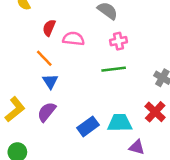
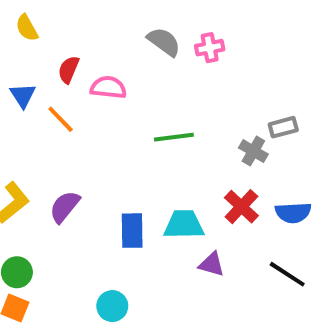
pink cross: (119, 41) -> (210, 48), moved
blue triangle: (50, 81) -> (23, 95), moved
blue rectangle: (88, 126) -> (132, 231), turned -55

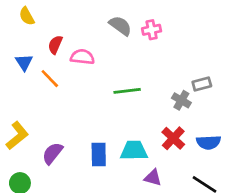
purple semicircle: (65, 207) -> (52, 153), moved

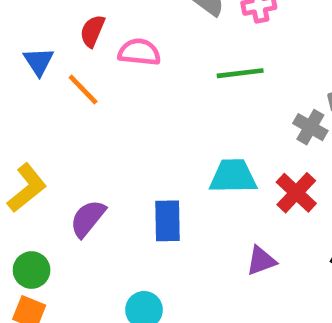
green line: (127, 91) -> (240, 73), moved
cyan trapezoid: (134, 151) -> (233, 176), moved
purple triangle: (153, 178) -> (261, 261), turned -36

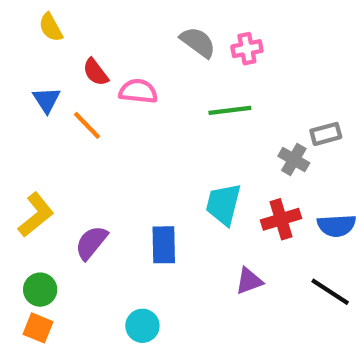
red semicircle: (92, 31) -> (96, 72), turned -60
cyan trapezoid: (233, 176) -> (223, 204), turned -75
red cross: (296, 193) -> (281, 219), turned 30

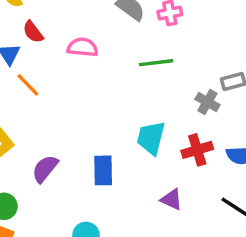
red semicircle: (96, 72) -> (33, 32), moved
orange line: (87, 125) -> (28, 85), moved
purple triangle: (249, 281) -> (172, 199), turned 45

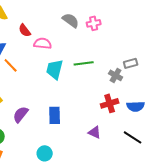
red semicircle: (33, 32) -> (25, 30), moved
green line: (156, 63) -> (84, 63), moved
cyan trapezoid: (151, 138) -> (55, 69), moved

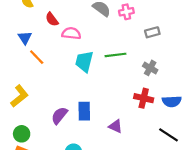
gray rectangle: (131, 63) -> (152, 32), moved
red cross: (110, 103) -> (144, 98), turned 30
purple semicircle: (21, 114) -> (59, 115), moved
purple triangle: (95, 132) -> (116, 126), moved

